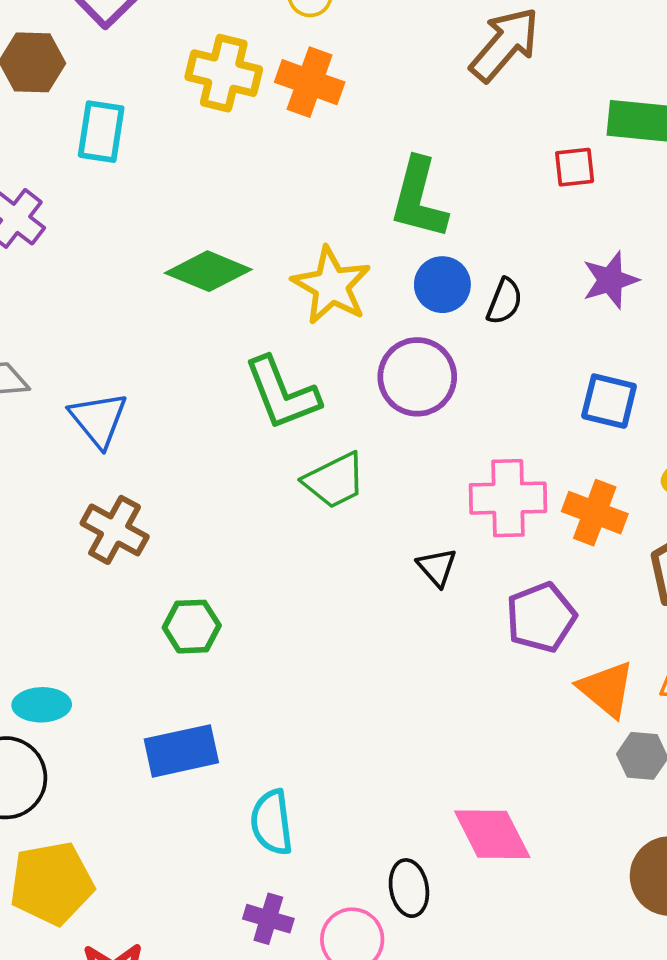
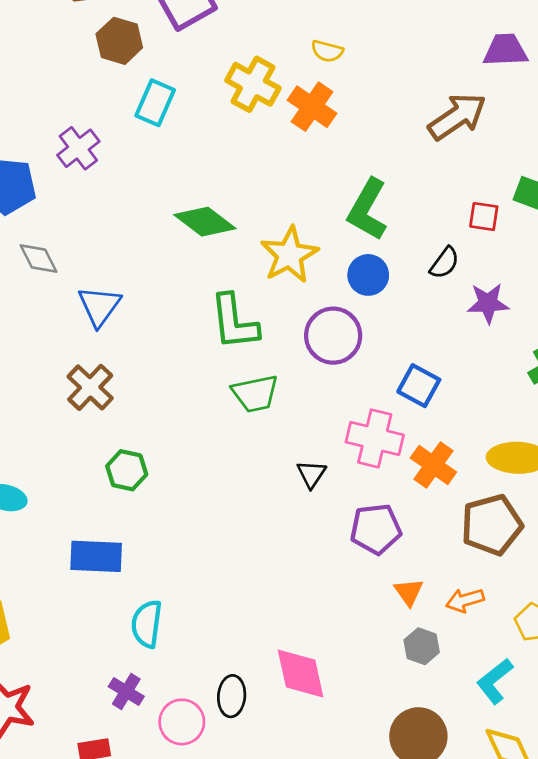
black semicircle: (505, 301) -> (445, 263), moved
blue square: (609, 401) -> (419, 386), moved
orange triangle: (606, 689) -> (409, 592), size x0.7

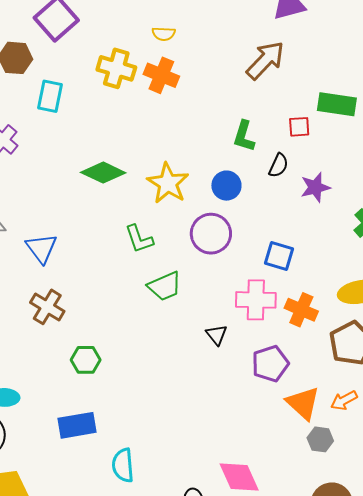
green L-shape: (368, 209) -> (244, 136), moved, size x0.7
green L-shape: (234, 322) -> (139, 239), size x0.7
orange triangle: (409, 592) -> (303, 403), size x1.6

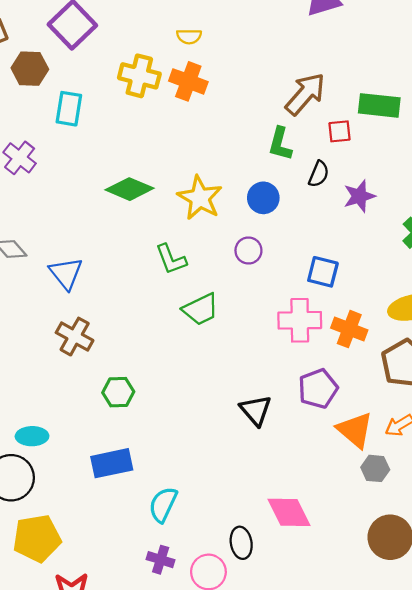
brown arrow: (265, 60) -> (305, 94), moved
purple circle: (211, 234) -> (248, 251), size x0.6
black triangle: (217, 335) -> (256, 410), moved, size x1.4
cyan semicircle: (123, 465) -> (163, 505), turned 32

